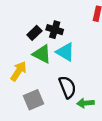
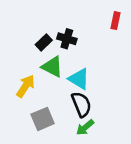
cyan triangle: (65, 52) -> (79, 79), moved
green arrow: (86, 103) -> (85, 127), moved, turned -35

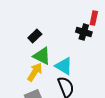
black cross: (67, 39) -> (84, 32), moved
yellow arrow: (26, 86) -> (35, 72), moved

